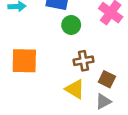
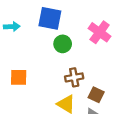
orange square: (24, 61) -> (19, 77), size x0.7

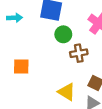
brown cross: (74, 77) -> (79, 53), moved

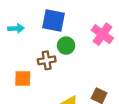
brown cross: (79, 53) -> (47, 60), moved

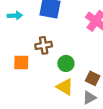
green circle: (66, 46) -> (66, 63), moved

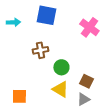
orange square: (21, 62) -> (19, 96), moved

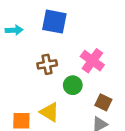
pink cross: (89, 27) -> (92, 61), moved
yellow triangle: (60, 89) -> (50, 112), moved

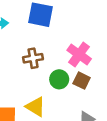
brown square: (103, 102) -> (82, 81), moved

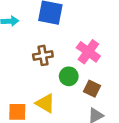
brown square: (82, 81) -> (92, 89), moved

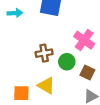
brown cross: (43, 55) -> (44, 53), moved

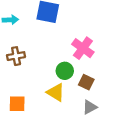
brown cross: (44, 53) -> (16, 56), moved
yellow triangle: (46, 86) -> (56, 92), moved

